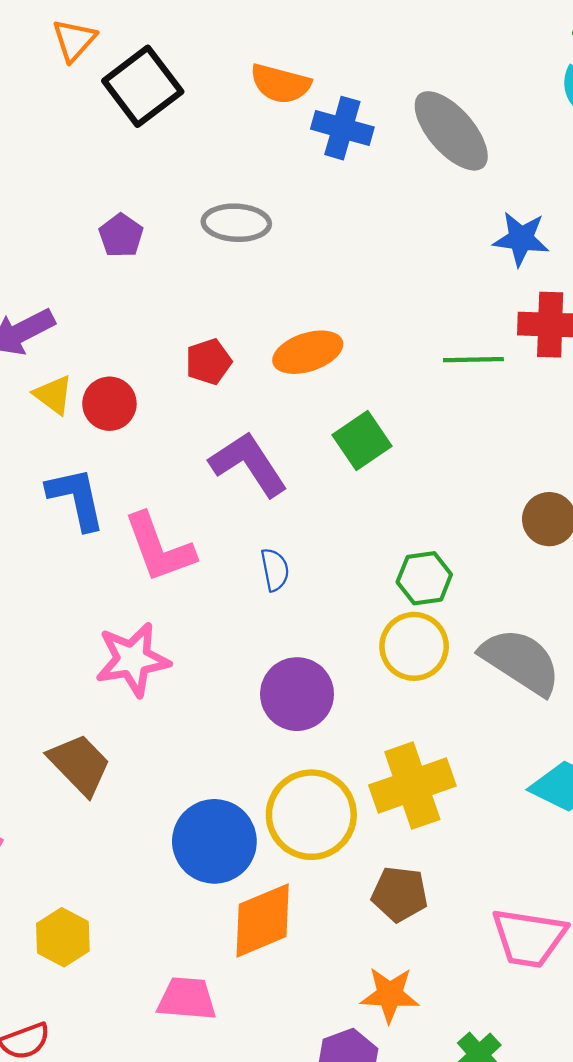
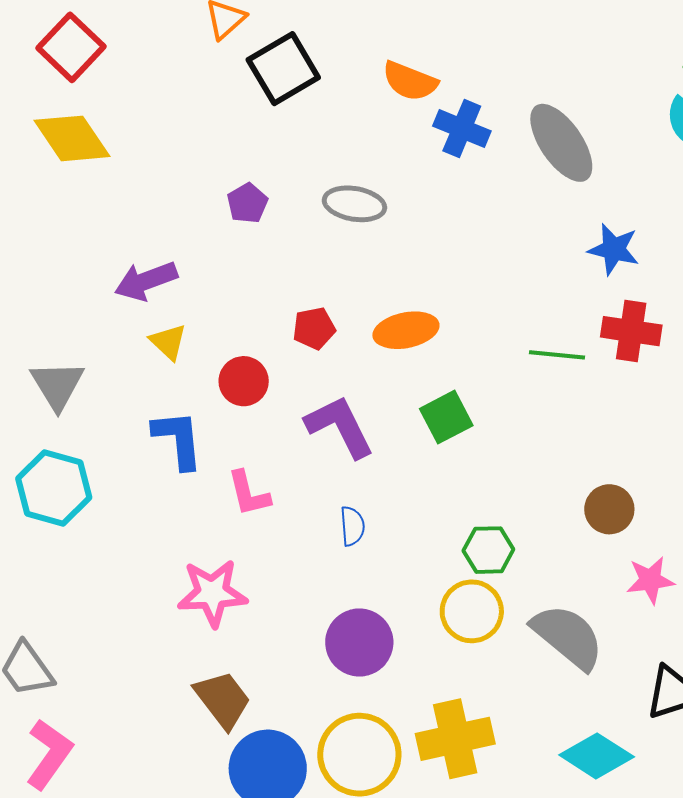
red circle: (109, 404) -> (244, 381), moved
pink L-shape: (159, 548) -> (249, 494), size x0.7
brown trapezoid: (79, 764) -> (223, 700), moved

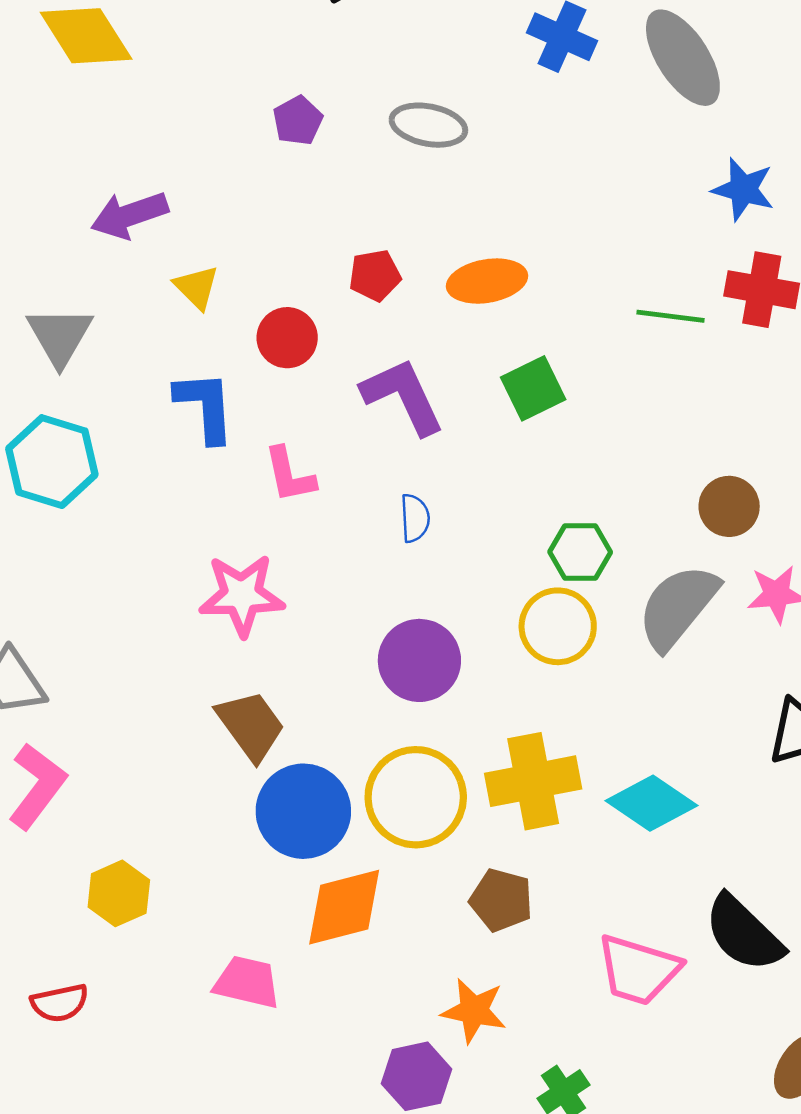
purple arrow: (146, 281) -> (130, 215), moved
gray semicircle: (568, 637) -> (678, 607), moved, turned -92
cyan diamond: (597, 756) -> (651, 803), moved

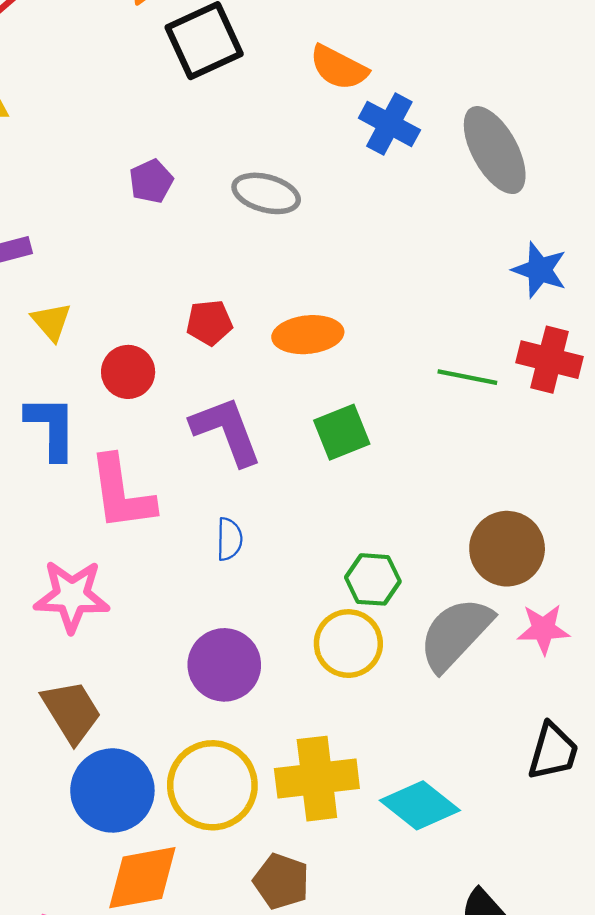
pink L-shape: (290, 475) -> (121, 493), size x1.5
brown circle: (729, 506) -> (507, 549), size x1.4

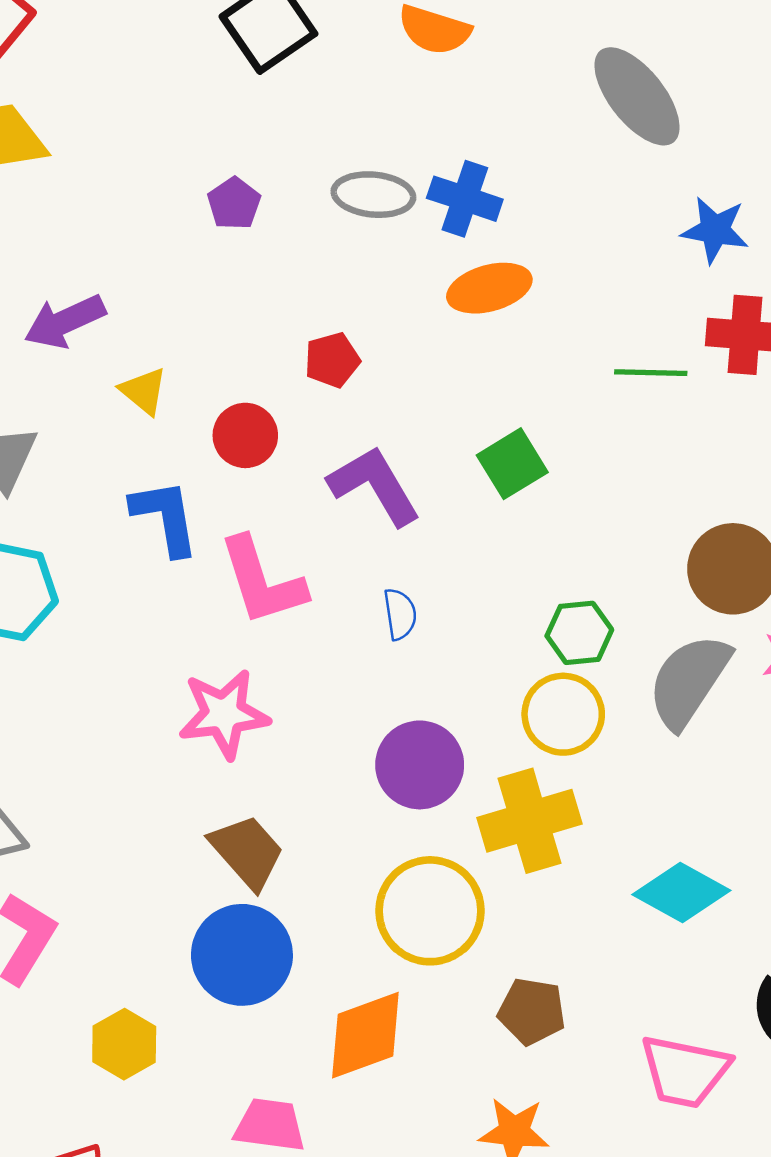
blue cross: (389, 124) -> (465, 199), moved
orange ellipse: (308, 335) -> (489, 288), moved
yellow cross: (317, 779) -> (529, 821), moved
blue circle: (112, 790) -> (242, 955), moved

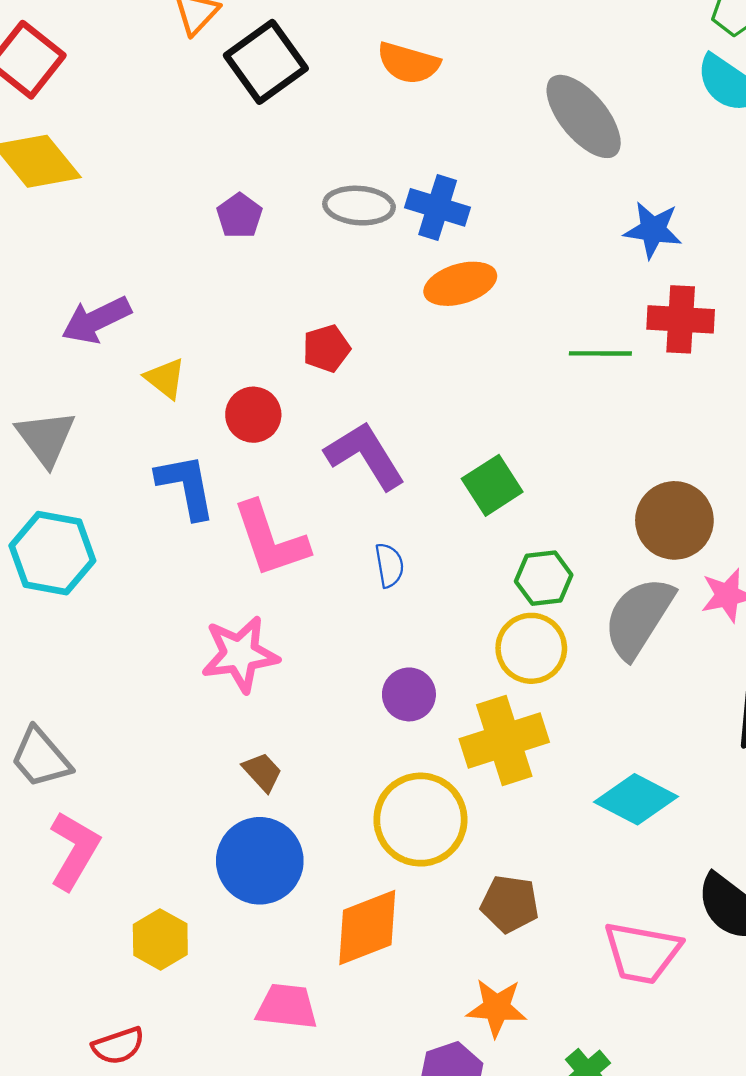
green square: (512, 464) -> (492, 485), moved
purple circle: (420, 765) -> (409, 694), size x0.7
brown trapezoid: (247, 852) -> (262, 772), size x0.6

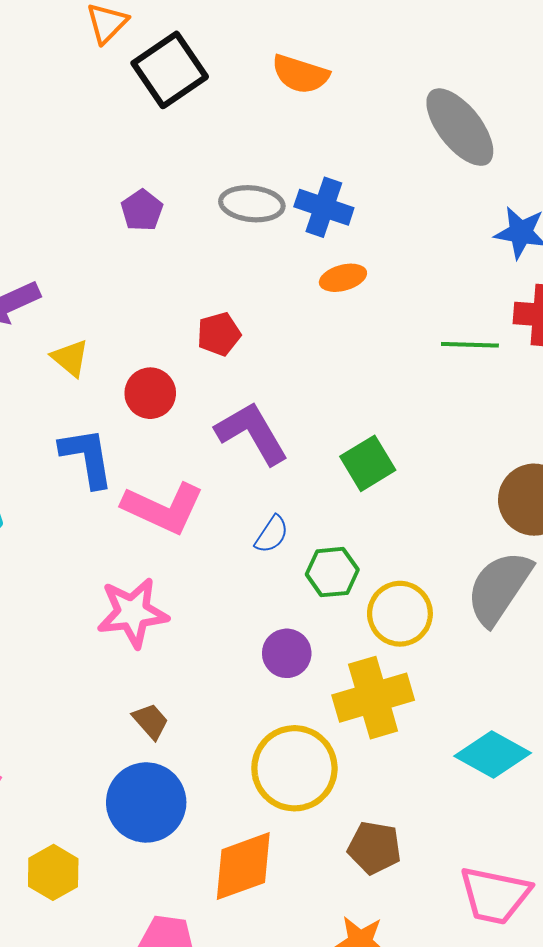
orange ellipse: (460, 284) -> (343, 278), size x0.7
pink L-shape: (270, 539) -> (163, 508), turned -48
blue semicircle: (389, 565) -> (272, 534), turned 42
green hexagon: (544, 578) -> (332, 572), moved

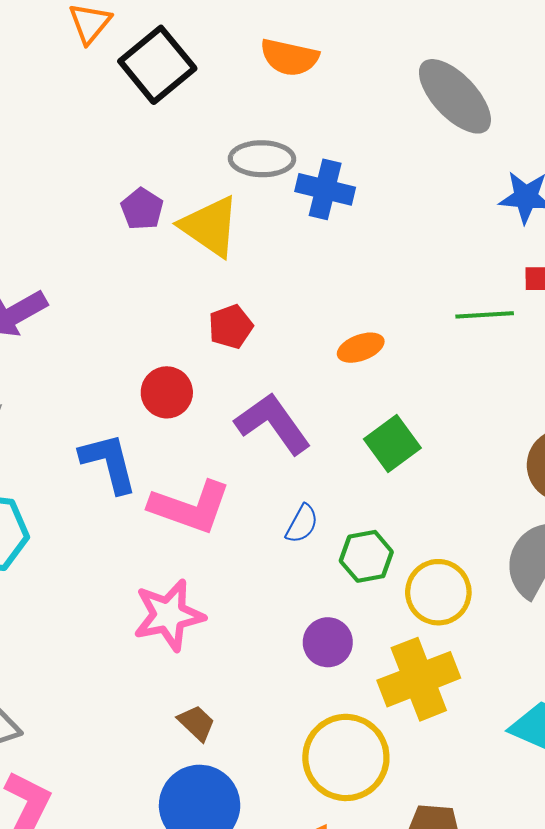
gray ellipse: (252, 204) -> (262, 159), moved
orange ellipse: (343, 278) -> (361, 348), moved
yellow triangle: (70, 358) -> (210, 226), moved, size x1.6

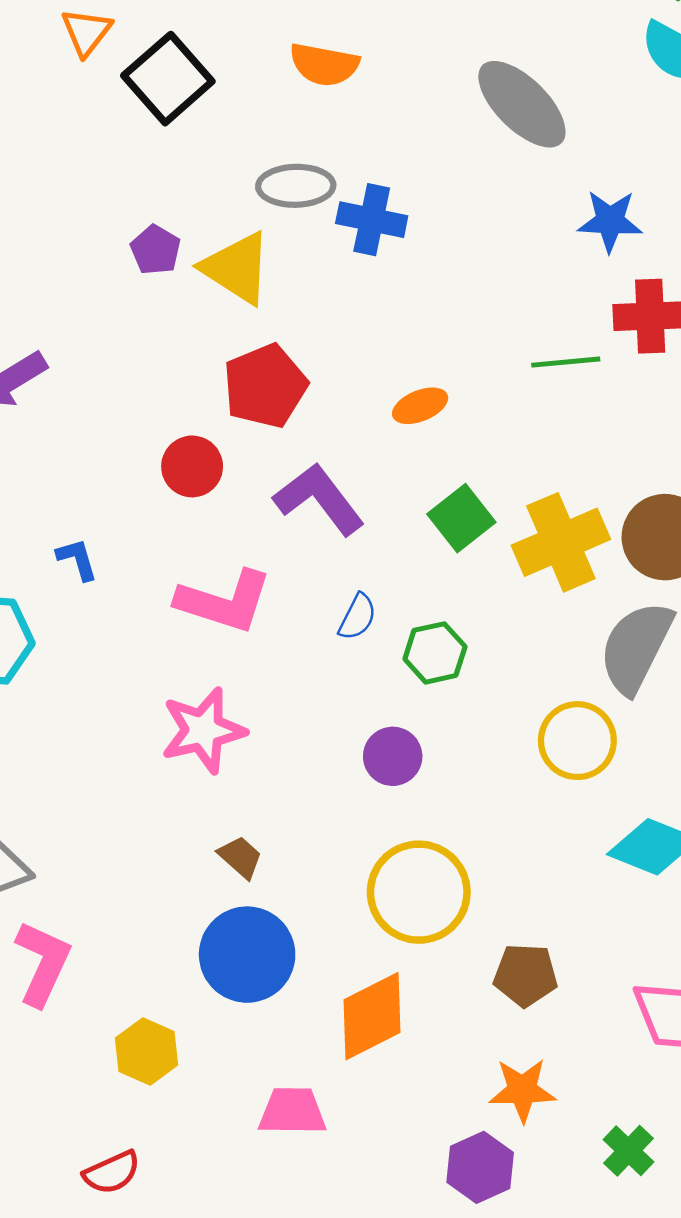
red pentagon: (231, 327) -> (265, 386), size x1.6
blue L-shape: (109, 463) -> (77, 559), moved, size x0.6
yellow circle: (438, 592) -> (577, 741), moved
yellow cross: (419, 679) -> (561, 542), moved

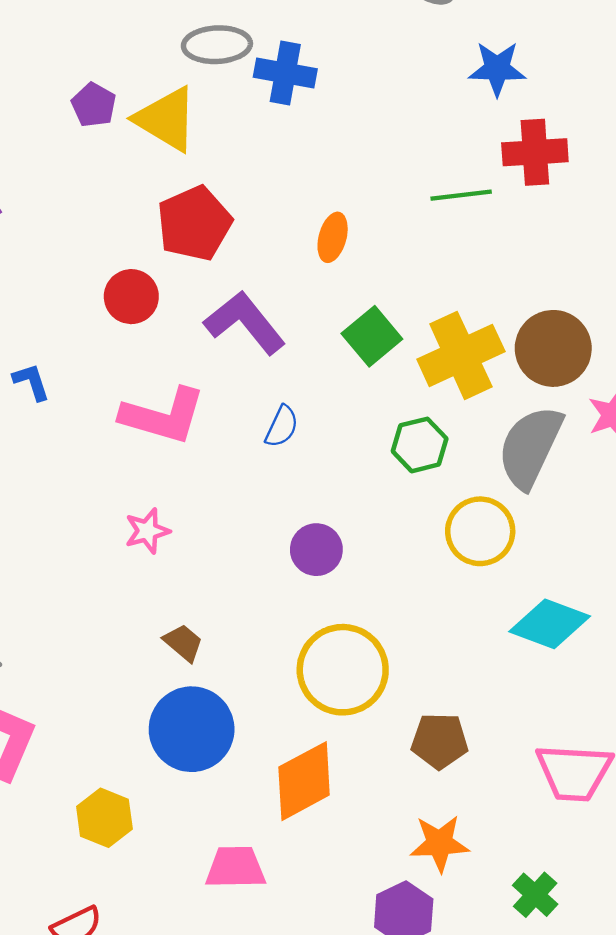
orange ellipse: (420, 406) -> (333, 237), turned -51
green hexagon: (435, 653) -> (420, 445), moved
pink star: (203, 730) -> (147, 531), size x0.6

